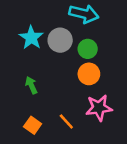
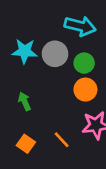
cyan star: (31, 38) -> (25, 51), turned -30

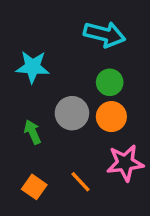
gray circle: (55, 54) -> (72, 113), moved

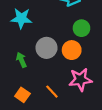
green circle: (110, 82) -> (81, 28), moved

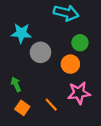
gray circle: (47, 48) -> (40, 52), moved
green arrow: (21, 60) -> (16, 84), moved

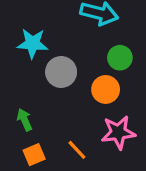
orange square: (22, 108) -> (34, 155), turned 32

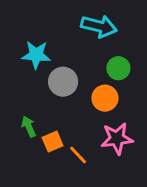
orange square: (34, 155) -> (53, 142), moved

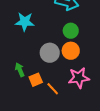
green circle: (118, 68) -> (71, 31), moved
gray circle: (63, 82) -> (50, 53), moved

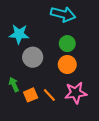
gray circle: (50, 53) -> (33, 57), moved
orange line: (53, 89) -> (49, 95), moved

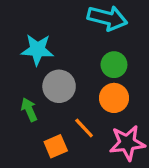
green arrow: (14, 84) -> (29, 110), moved
orange line: (49, 95) -> (84, 128), moved

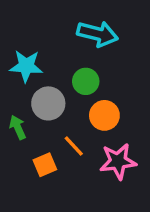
green circle: (114, 65) -> (86, 81), moved

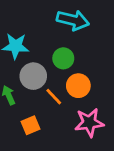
orange line: (74, 146) -> (54, 97), moved

